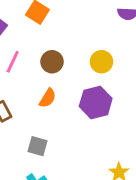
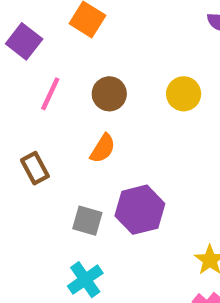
purple hexagon: (96, 102) -> (140, 210), moved

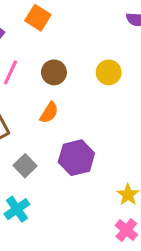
gray square: (87, 221) -> (25, 166), moved, turned 30
cyan cross: (85, 280) -> (17, 209), moved

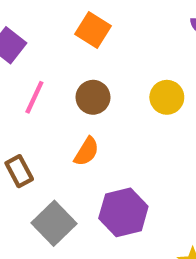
orange square: (38, 18) -> (93, 30), moved
gray square: (25, 166) -> (54, 223), size x1.4

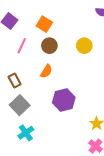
orange square: (93, 30) -> (44, 24), moved
gray square: (54, 223) -> (20, 105), moved

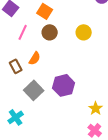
orange semicircle: (46, 71) -> (35, 58), moved
gray square: (20, 105) -> (34, 90), moved
cyan cross: (26, 133) -> (16, 117), moved

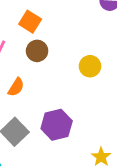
yellow circle: (84, 32) -> (90, 66), moved

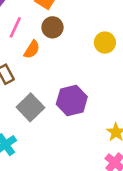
orange semicircle: (16, 87) -> (32, 49), moved

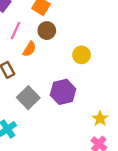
yellow circle: (105, 43) -> (82, 55), moved

